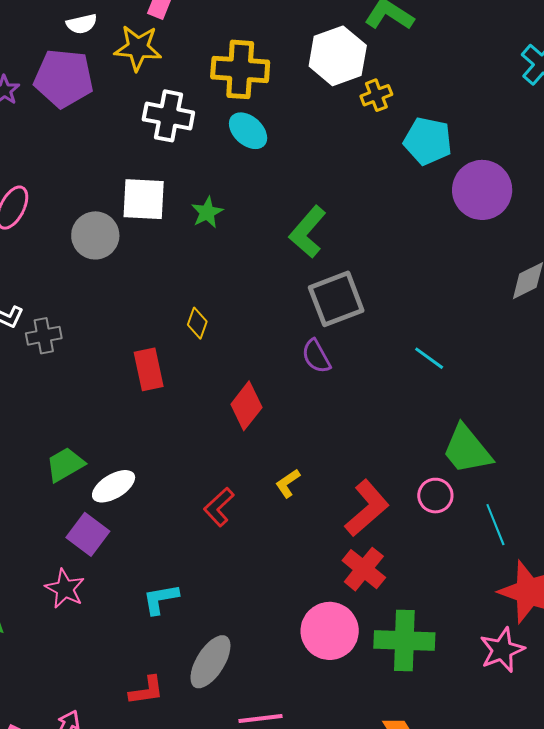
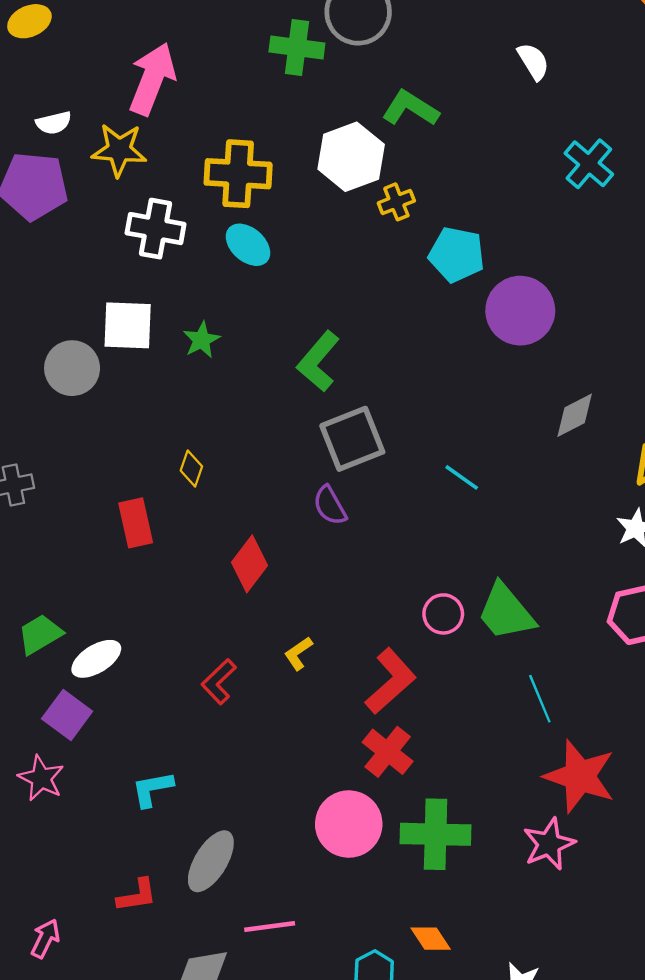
cyan line: (429, 358) -> (462, 477), moved
pink circle: (435, 496) -> (443, 614), moved

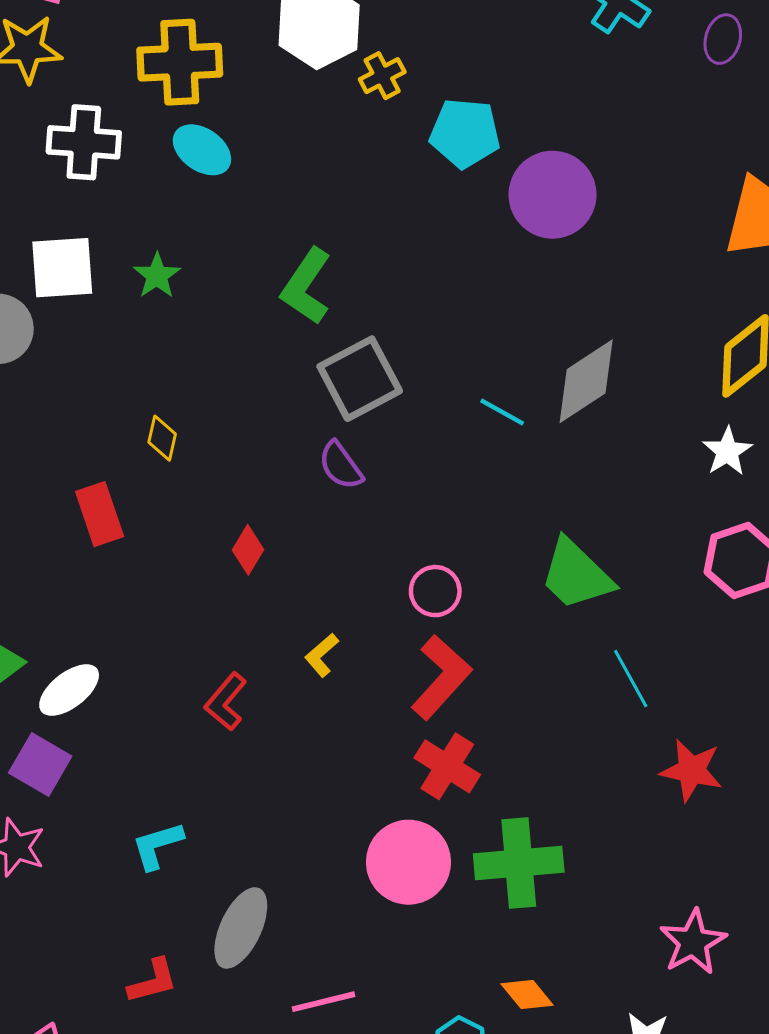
gray diamond: (575, 415) -> (586, 381), moved, size x1.4
red diamond: (249, 564) -> (248, 550), size x0.7
pink circle: (443, 614) -> (435, 591), moved
red star: (580, 776) -> (691, 770), size x0.7
pink star: (549, 844) -> (693, 942), moved

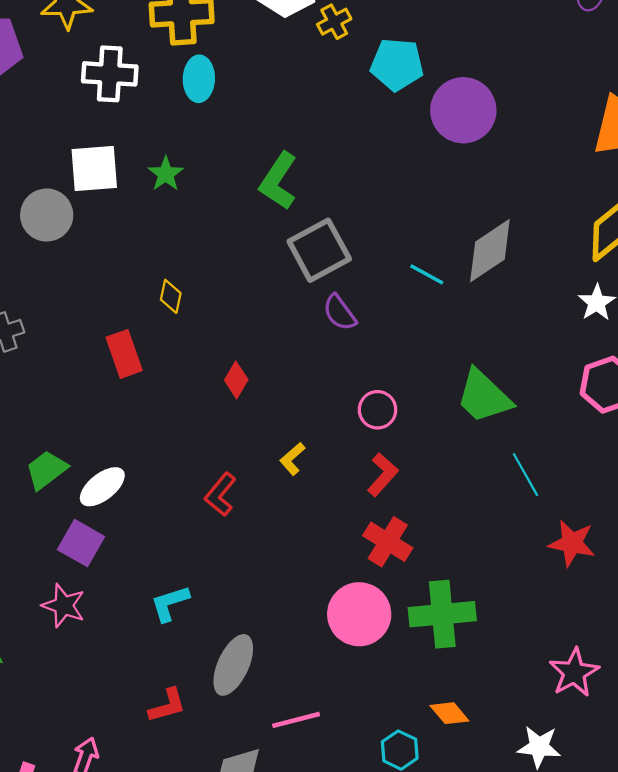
cyan ellipse: (202, 150) -> (199, 79), turned 57
purple semicircle: (341, 465) -> (340, 313), moved
red L-shape: (441, 677) -> (383, 475), size x0.7

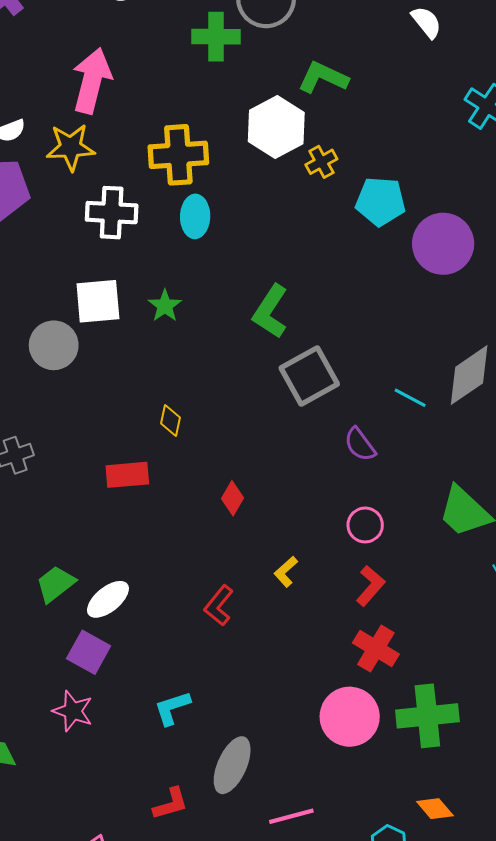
purple semicircle: (340, 313) -> (360, 445), moved
red rectangle: (124, 354) -> (127, 475), turned -75

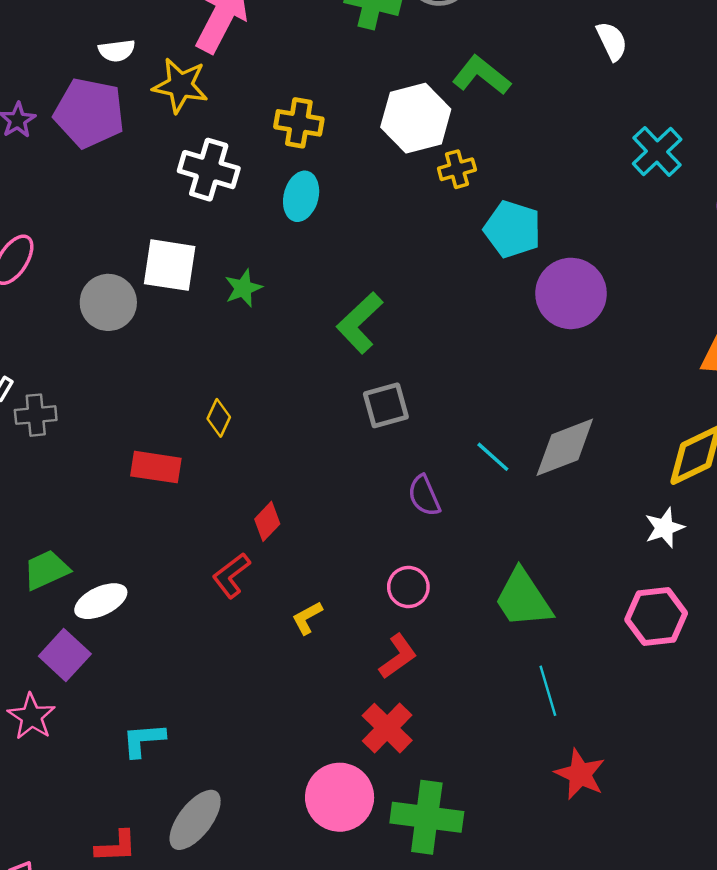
yellow cross: (178, 155) -> (299, 123), size x0.7
gray square: (309, 376) -> (386, 405), size x0.7
red L-shape: (219, 606) -> (231, 575), moved

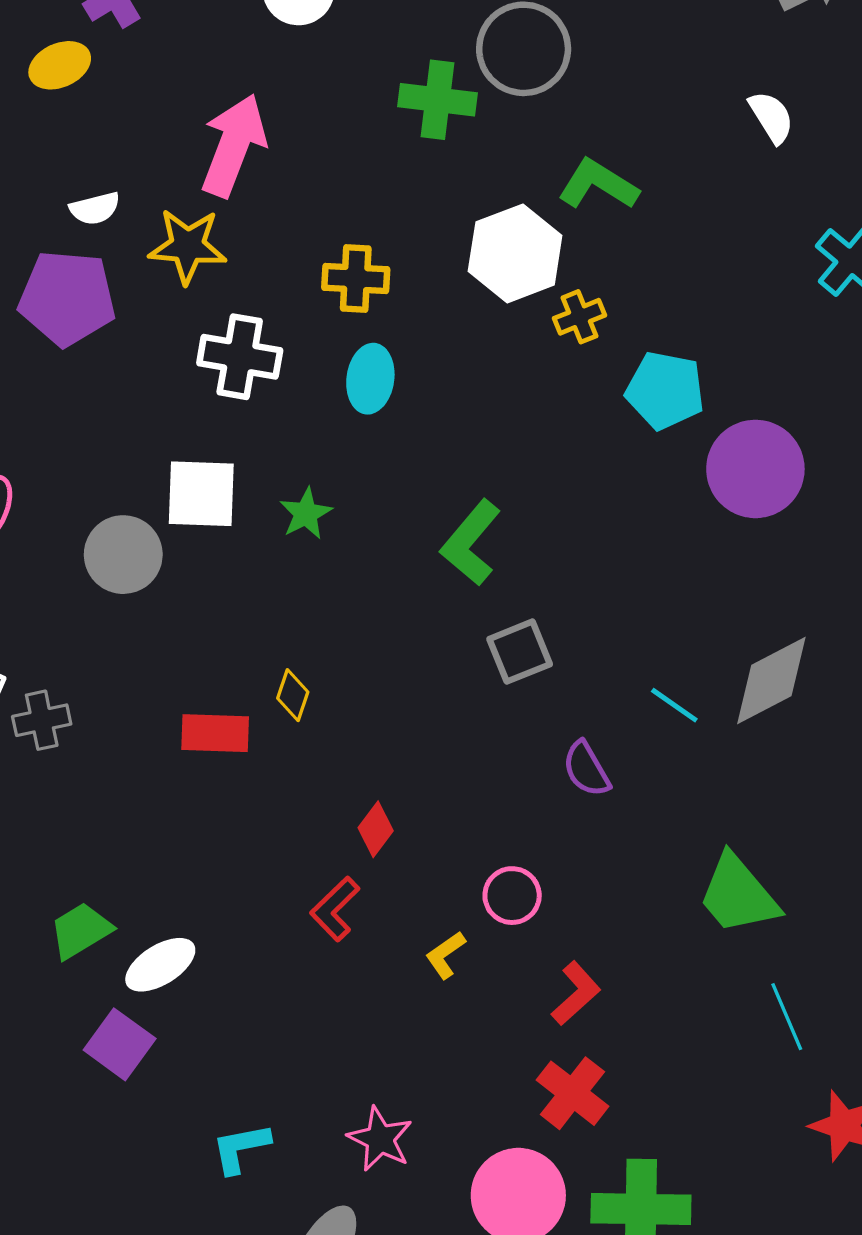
red rectangle: (156, 467) -> (215, 733), moved
pink circle: (408, 587) -> (512, 896), moved
pink star: (31, 717) -> (380, 1139), moved

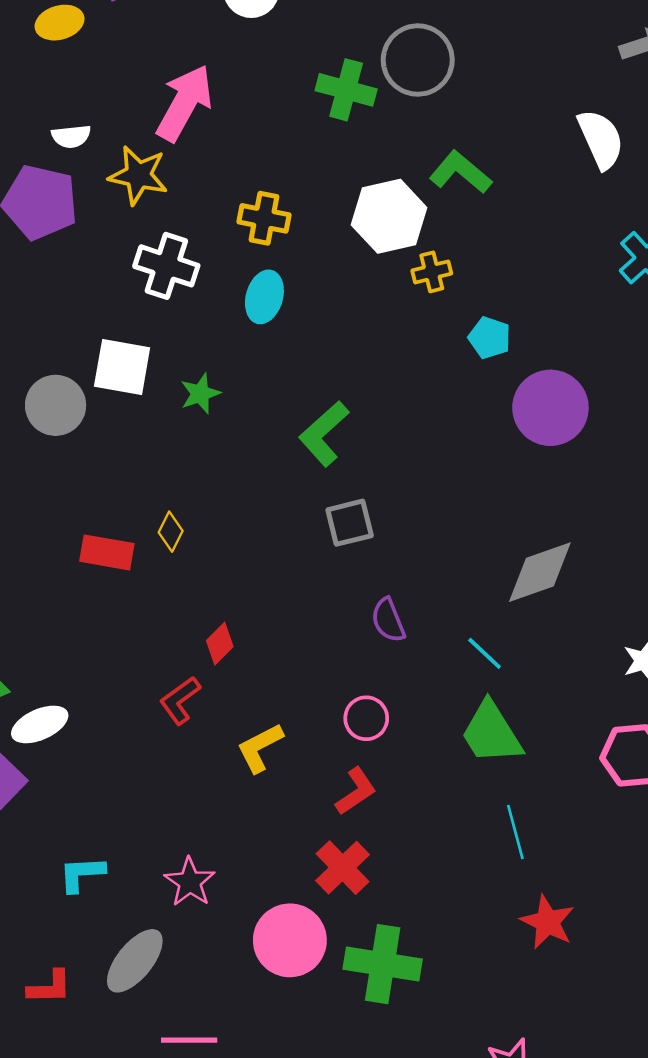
white semicircle: (771, 117) -> (601, 139), size x1.4
cyan pentagon: (665, 390) -> (490, 338), size x0.7
cyan line: (674, 705) -> (485, 653), moved
pink circle: (512, 896) -> (366, 718), moved
yellow L-shape: (446, 955) -> (260, 748), size x1.4

